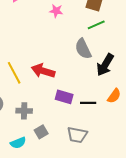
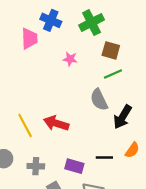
purple rectangle: (64, 97) -> (74, 166), moved

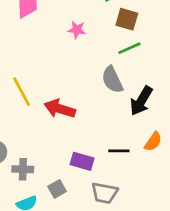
yellow line: (25, 125) -> (22, 92), moved
gray cross: (36, 166) -> (23, 169), moved

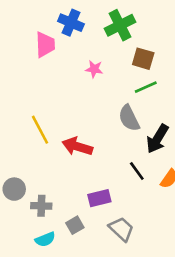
black line: (119, 151) -> (137, 171), moved, turned 54
purple rectangle: (82, 161) -> (99, 198), turned -30
gray trapezoid: (104, 193) -> (121, 229), turned -148

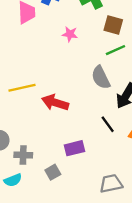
yellow line: (40, 130) -> (22, 88), turned -75
gray trapezoid: (121, 229) -> (111, 184), moved, turned -55
cyan semicircle: (45, 239) -> (13, 180), moved

